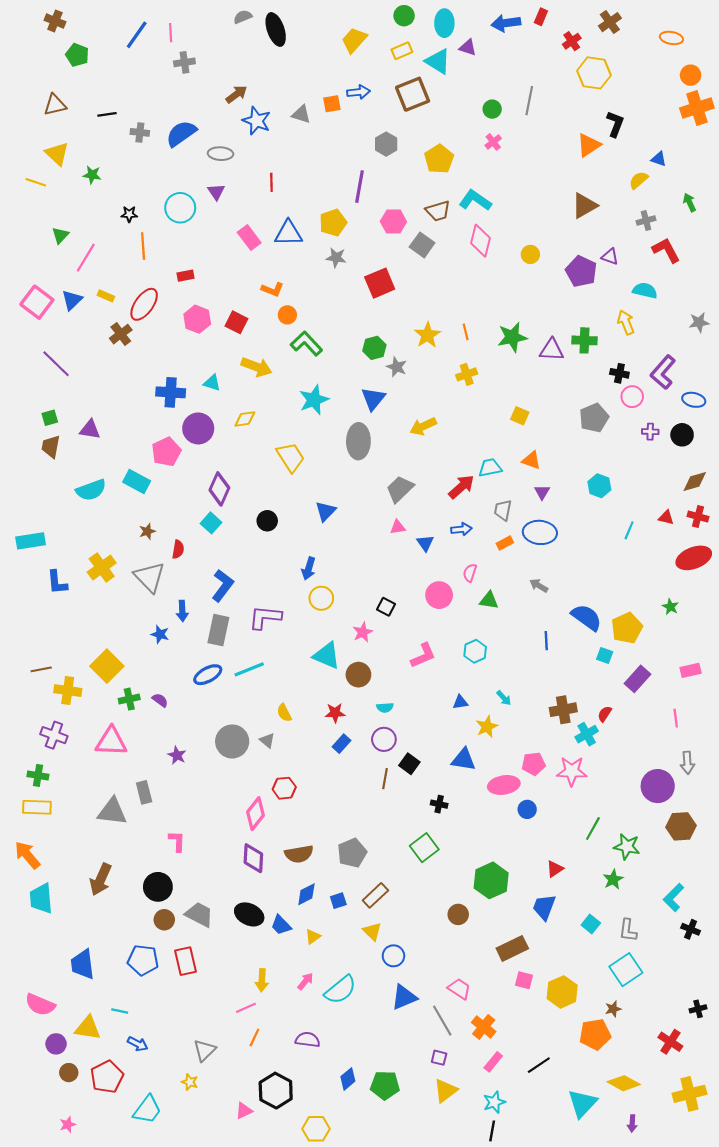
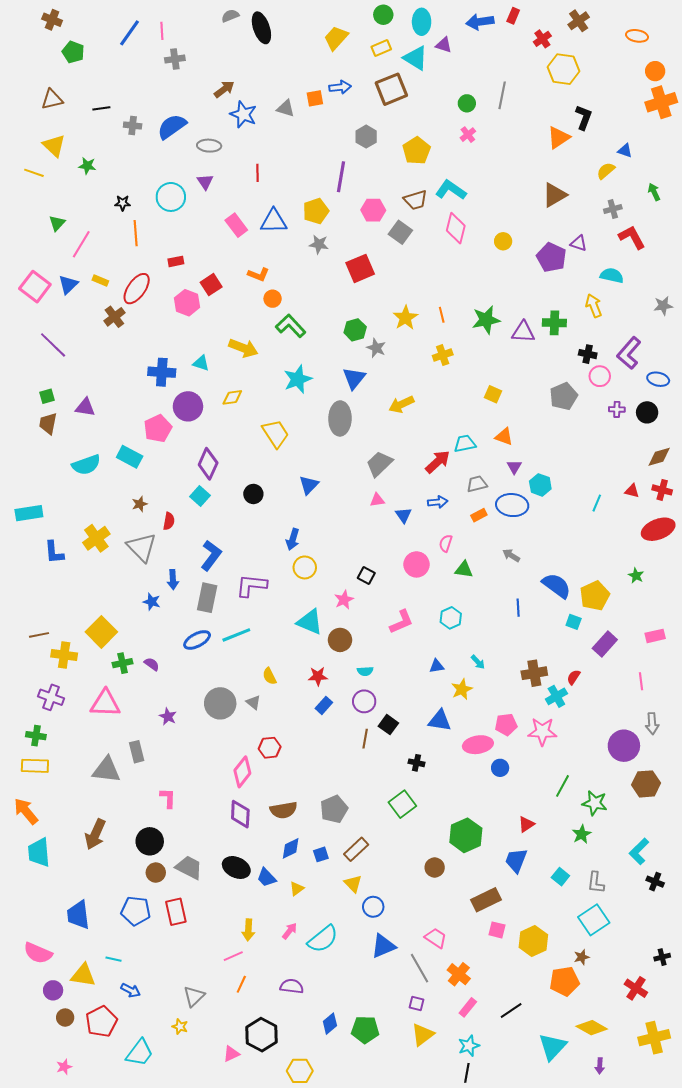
red square: (236, 322) -> (211, 285), moved, turned 30
cyan hexagon: (599, 486) -> (540, 485), moved
gray trapezoid: (503, 510) -> (477, 484), turned 65

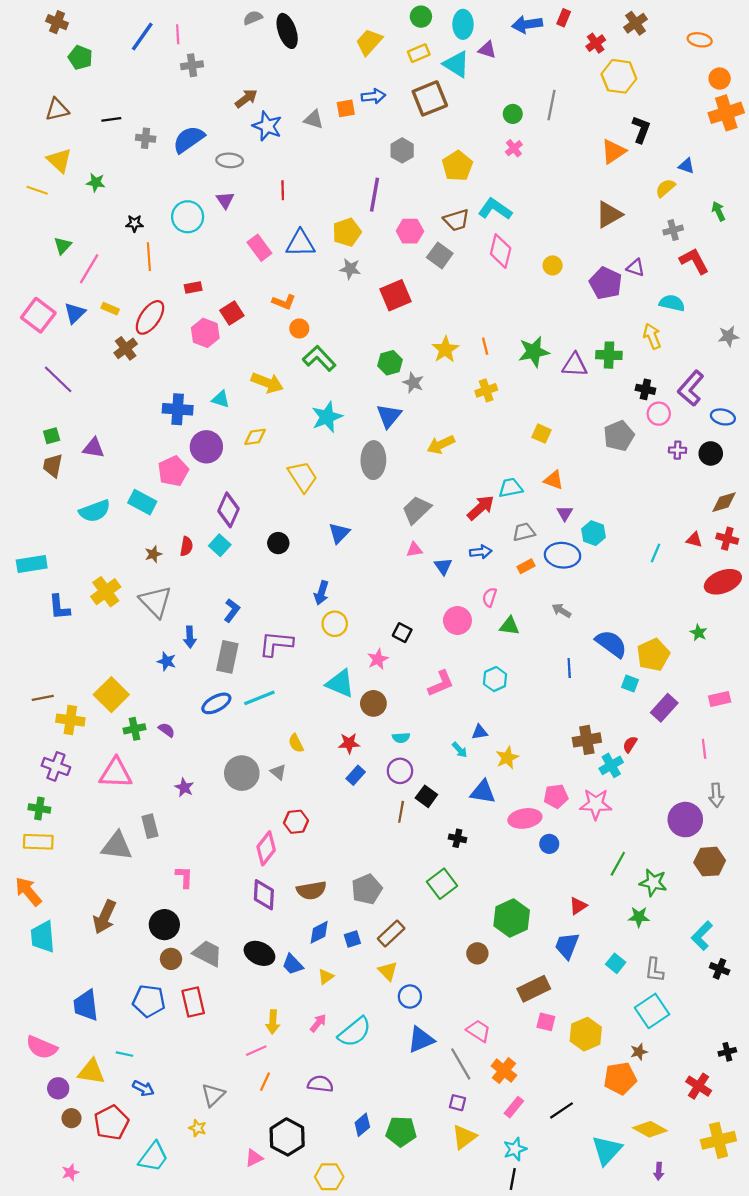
red semicircle: (169, 521) -> (186, 546), moved
blue L-shape: (211, 555) -> (232, 611), size x0.7
cyan arrow: (478, 662) -> (460, 750), moved
green star: (582, 834) -> (639, 917), turned 30

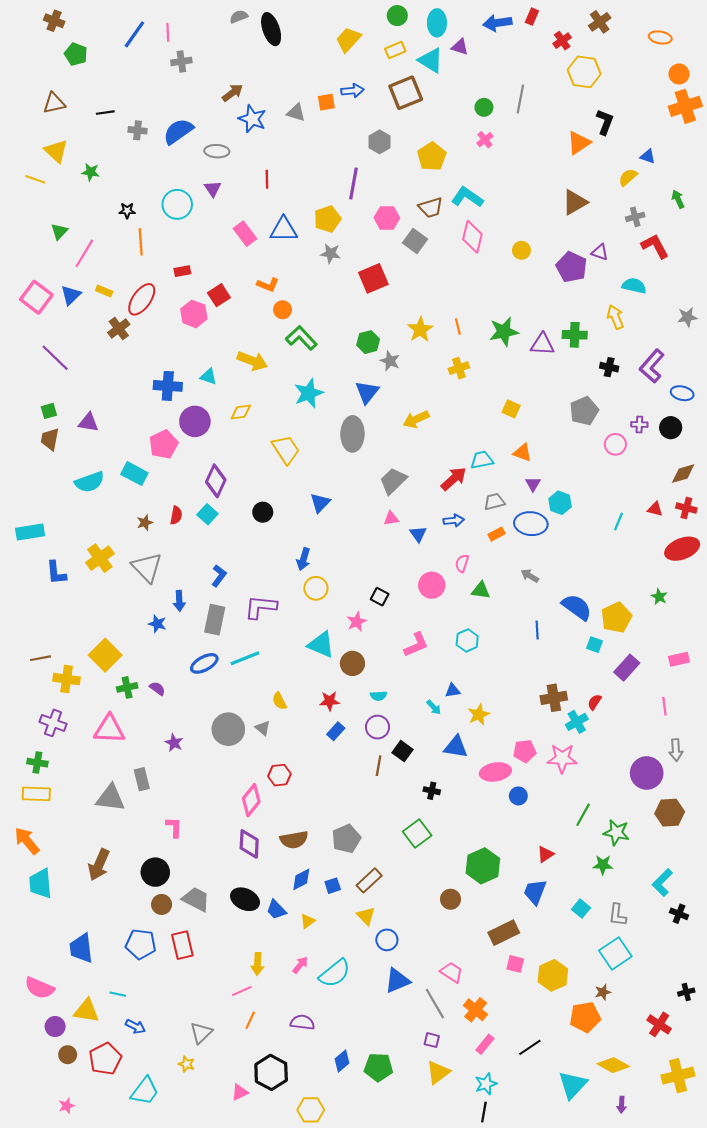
pink circle: (659, 414) -> (615, 444), moved

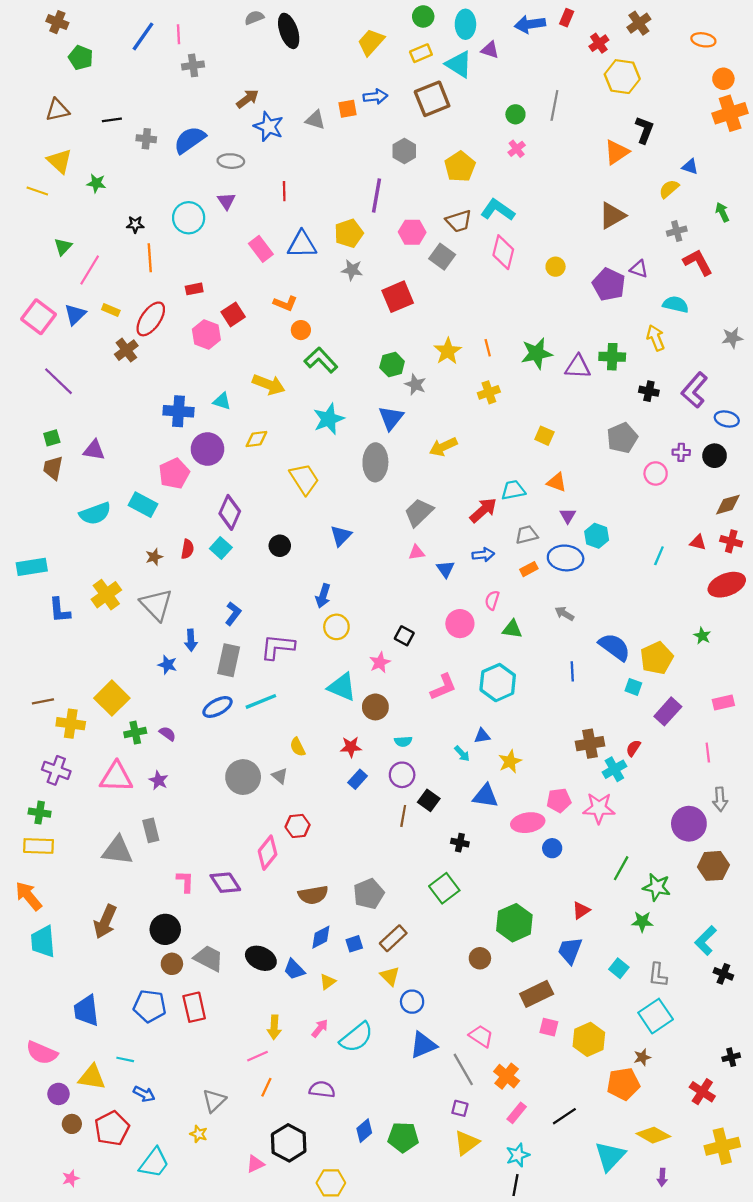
cyan hexagon: (467, 640) -> (498, 683), size x1.5
purple star: (174, 743) -> (159, 780), moved
purple diamond: (249, 844) -> (225, 883), moved, turned -36

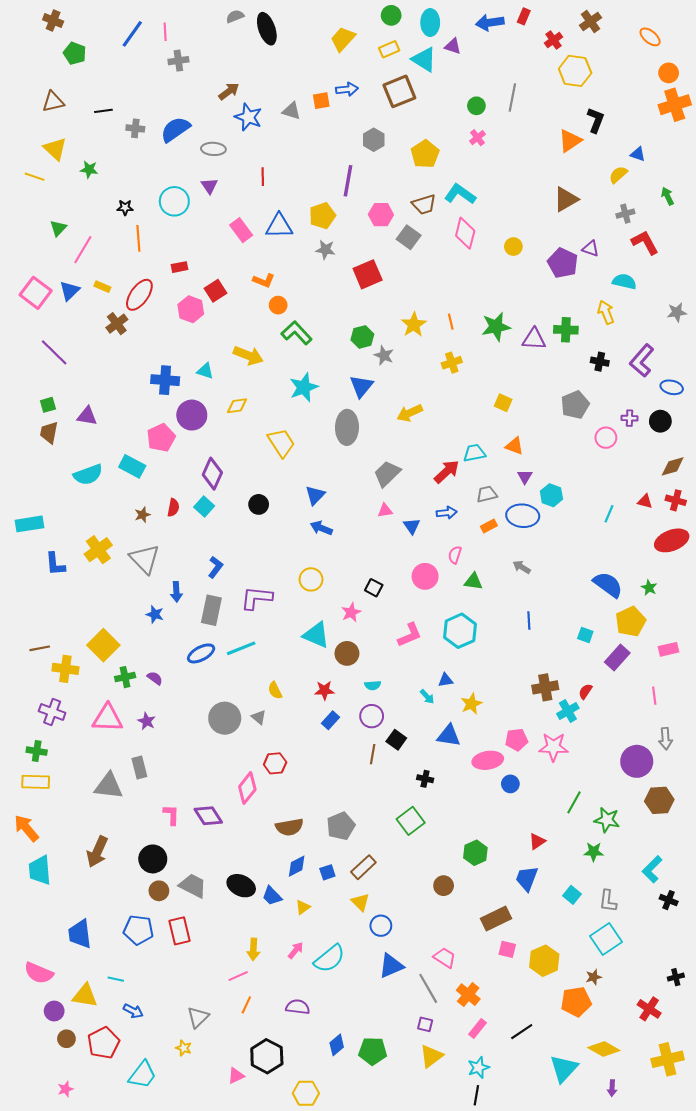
orange ellipse: (703, 40) -> (650, 37), turned 30
blue arrow: (323, 596) -> (321, 528), moved, turned 95
blue semicircle: (614, 647) -> (608, 585), moved
yellow pentagon: (657, 658) -> (631, 622), moved
green hexagon: (514, 923) -> (475, 853), size x0.7

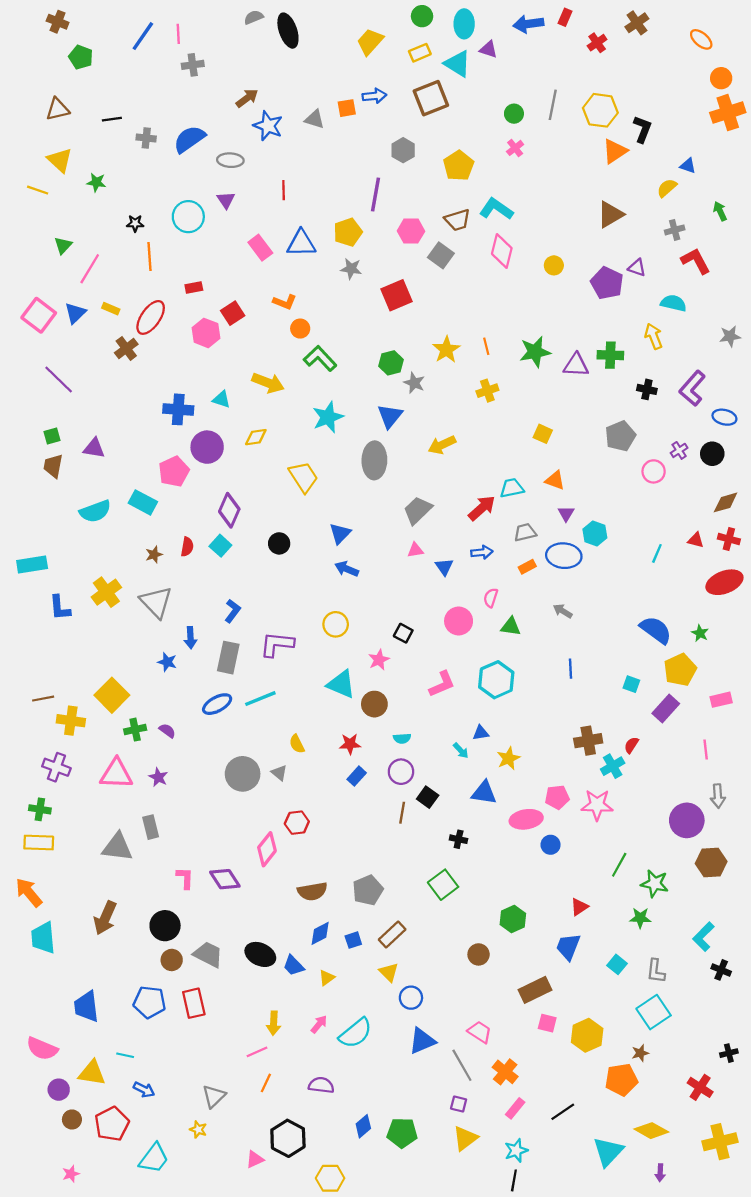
yellow hexagon: (575, 71) -> (600, 110), moved
purple cross: (630, 418) -> (679, 450), turned -35

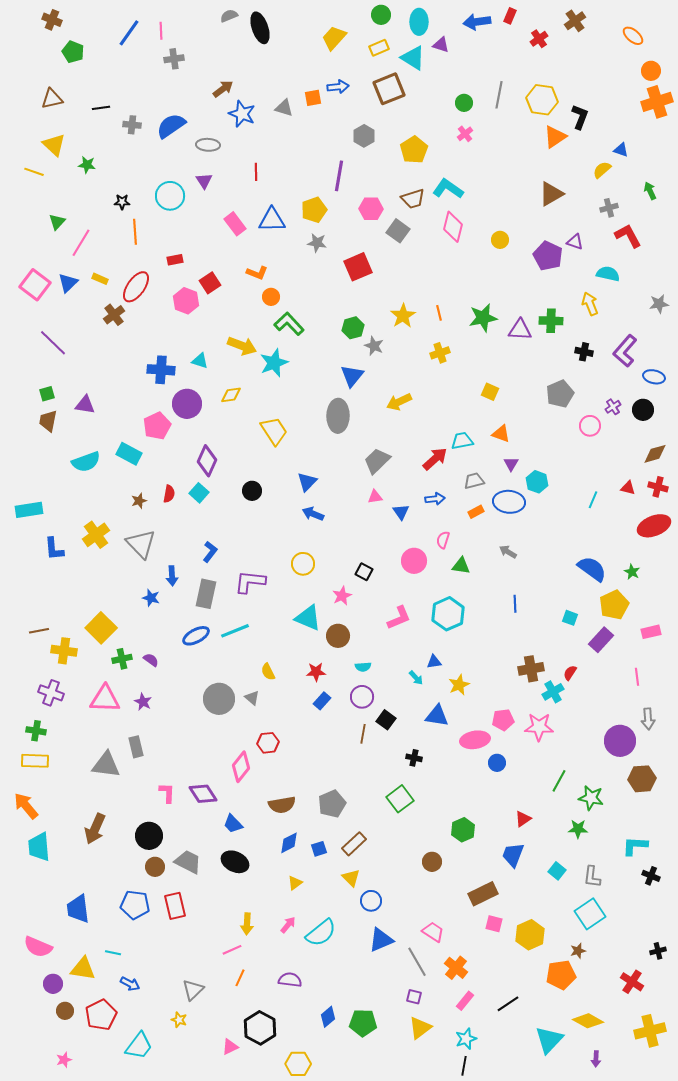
cyan star: (328, 417) -> (274, 363), moved
cyan L-shape: (703, 937) -> (635, 846), turned 48
blue trapezoid: (294, 966) -> (233, 824), moved

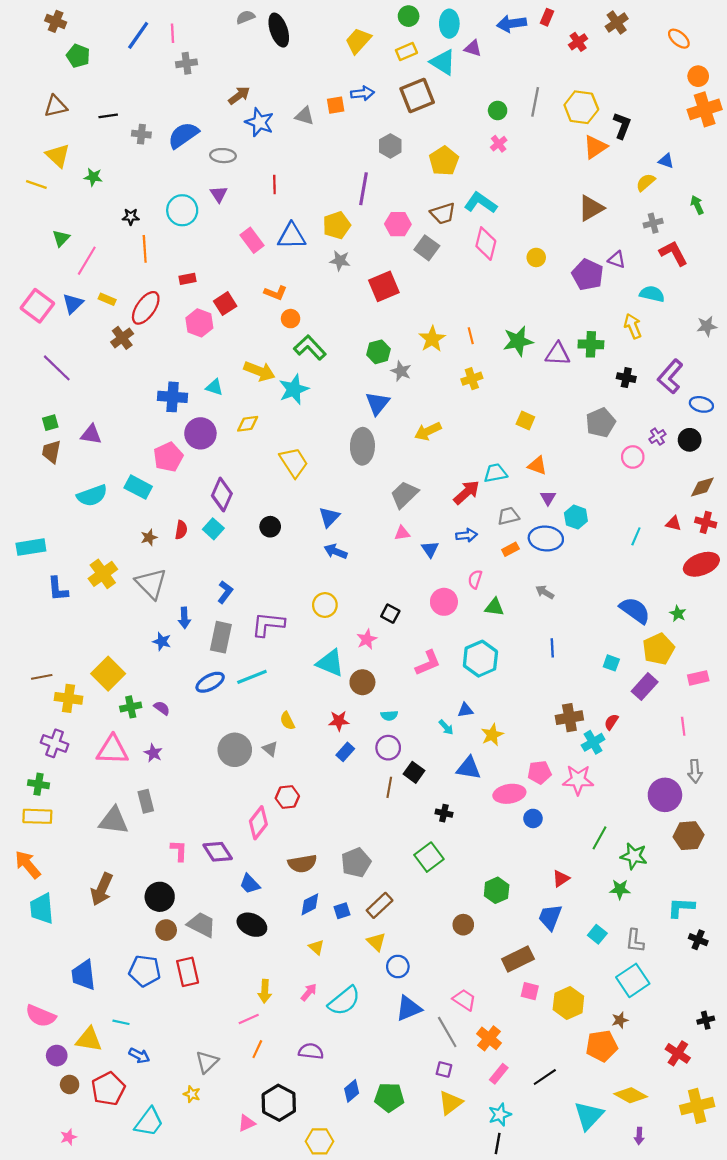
yellow triangle: (295, 883) -> (316, 947), turned -42

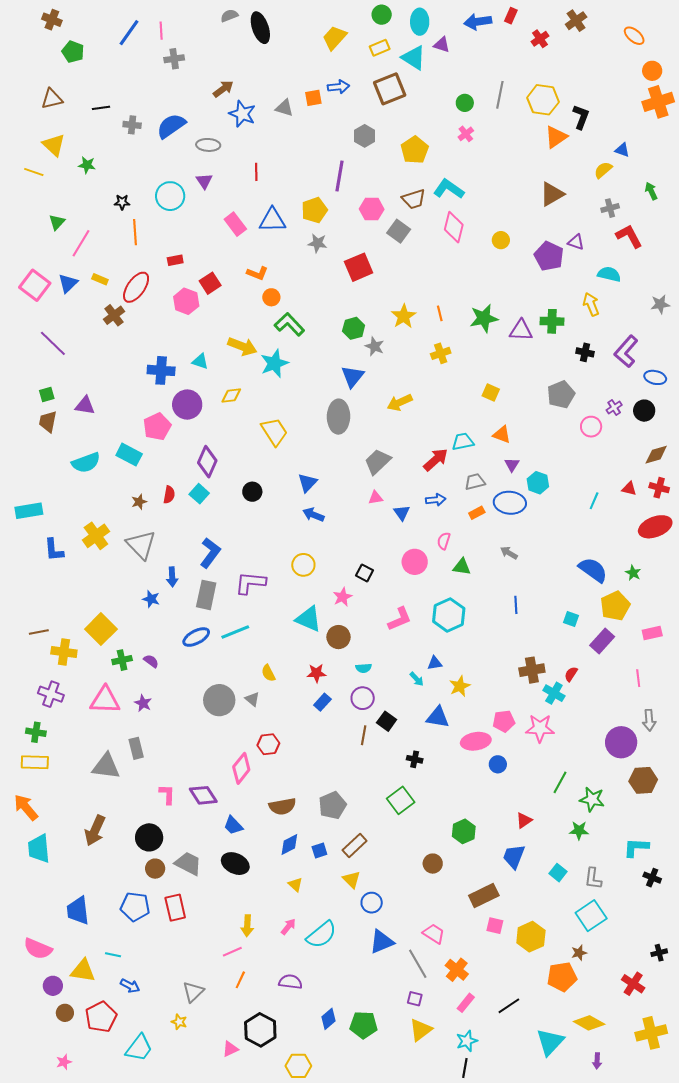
blue L-shape: (225, 592) -> (210, 553), size x1.4
cyan cross: (593, 742) -> (554, 693), turned -30

